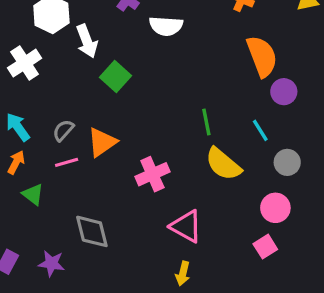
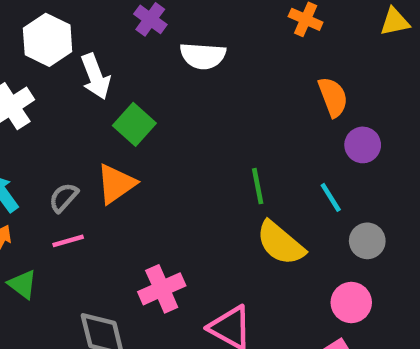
orange semicircle: (262, 56) -> (333, 97), size x0.7
orange triangle: (102, 142) -> (116, 184), moved
pink cross: (152, 174) -> (162, 289), moved

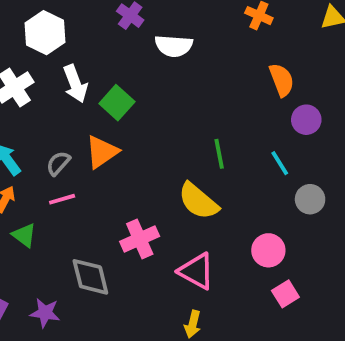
white arrow: (96, 76) -> (75, 84), moved
yellow semicircle: (280, 243) -> (198, 201), moved
pink circle: (351, 303) -> (268, 250), moved

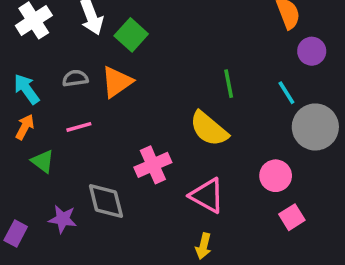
gray semicircle: (58, 163) -> (75, 78), moved, turned 40
gray circle: (310, 199) -> (315, 127), size x1.6
purple star: (45, 313) -> (63, 219), moved

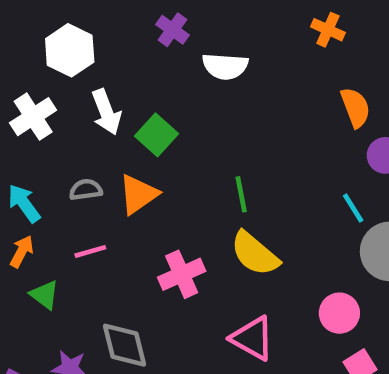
green line: (229, 84) -> (241, 194), moved
pink cross: (153, 165) -> (182, 274), moved

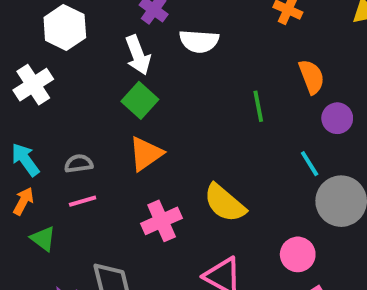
white arrow: (106, 112) -> (138, 55), moved
gray semicircle: (86, 190) -> (79, 164), moved
orange triangle: (138, 194) -> (146, 154), moved
green line: (241, 194) -> (258, 106), moved

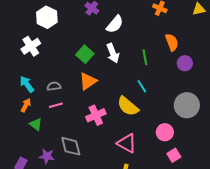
white semicircle: (199, 41) -> (115, 24), turned -54
white arrow: (138, 55) -> (113, 53), moved
cyan line: (310, 164) -> (142, 86), moved

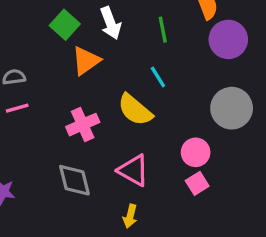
purple circle: (185, 63) -> (228, 39), size x1.5
orange triangle: (88, 81) -> (86, 61), moved
gray diamond: (71, 146) -> (74, 180), moved
pink square: (174, 155) -> (197, 183), moved

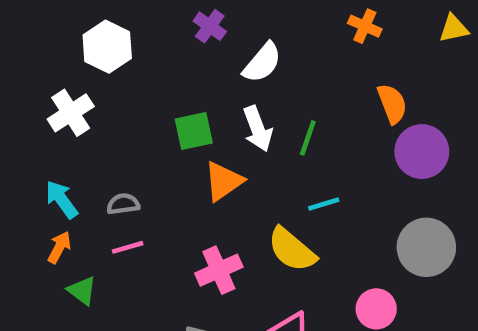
green square: (65, 25) -> (194, 131), turned 36
green line: (163, 30) -> (308, 138), moved, turned 30
cyan line: (158, 77) -> (324, 204), turned -75

